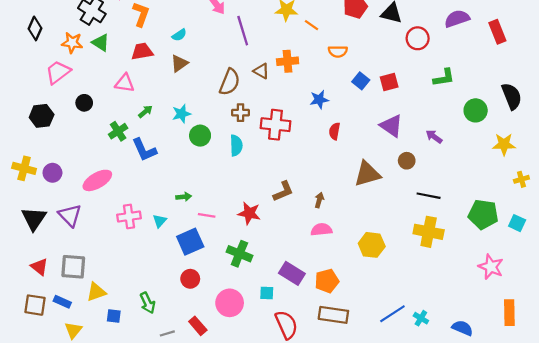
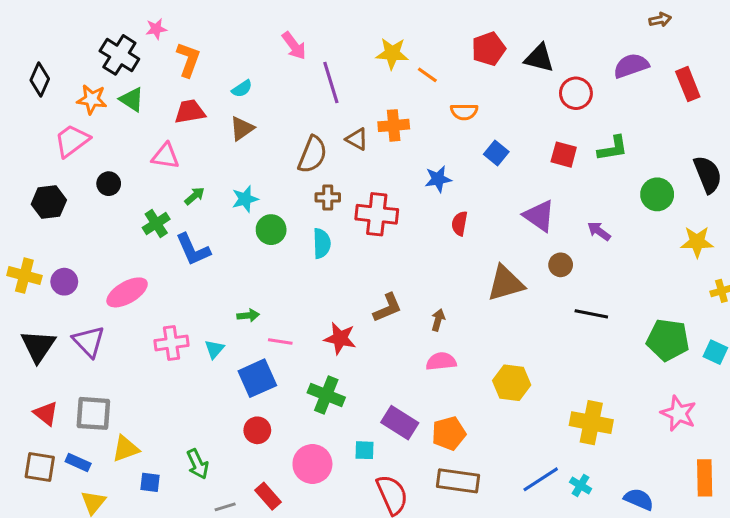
red square: (389, 82) -> (564, 155), moved, turned 30
yellow cross: (429, 232) -> (591, 423), moved

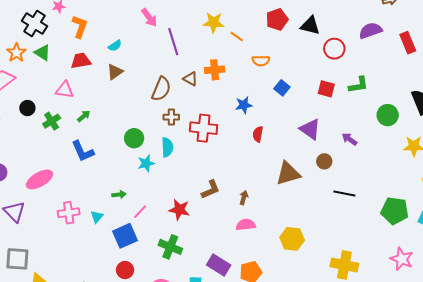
orange star: (92, 99) -> (16, 53), turned 30
cyan star: (245, 199) -> (146, 163), moved
green cross: (156, 223) -> (52, 121), moved
pink line: (280, 341) -> (140, 212), turned -56

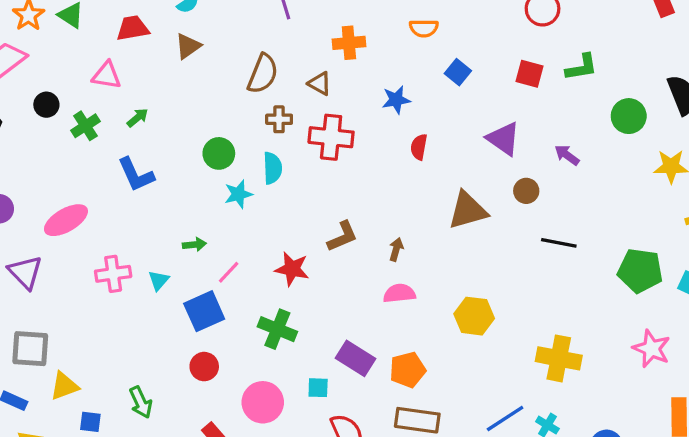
brown triangle: (190, 79) -> (320, 84), moved

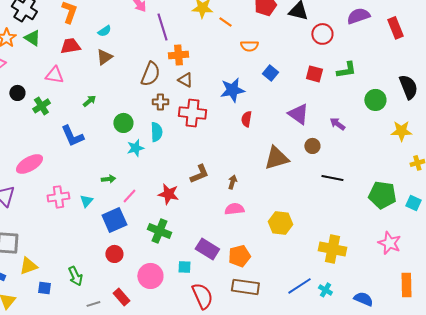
orange cross: (349, 43) -> (178, 55), moved
blue star: (396, 100) -> (232, 90), size x1.4
green arrow: (138, 118) -> (89, 101), moved

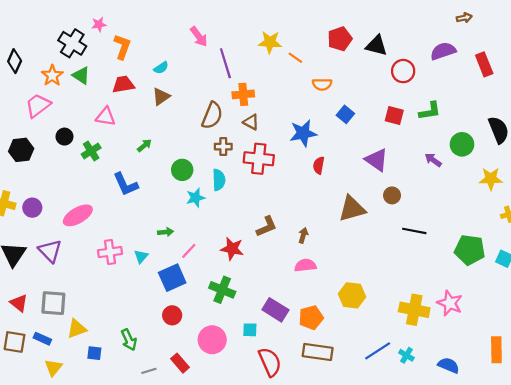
purple arrow: (337, 124) -> (433, 160), moved
yellow hexagon: (280, 223) -> (352, 295), moved
pink star: (389, 243) -> (450, 303), moved

